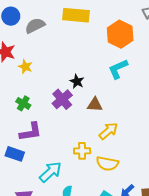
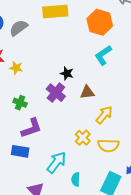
yellow cross: (82, 151) -> (83, 138), turned -35

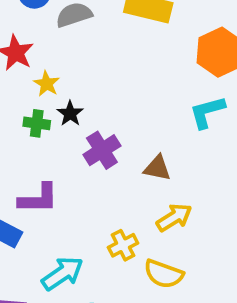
black star: (67, 73) -> (70, 114), moved
green cross: (20, 103) -> (37, 123), moved, turned -32

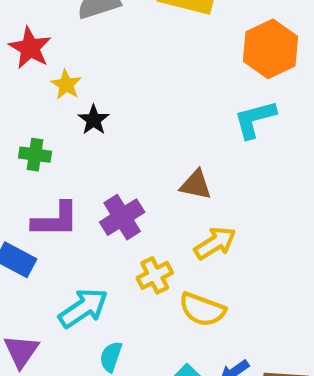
green cross: (37, 123) -> (35, 155), moved
purple cross: (102, 150) -> (122, 217), moved

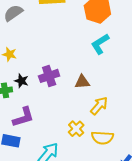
black star: (94, 120) -> (22, 81), moved
purple cross: (122, 217) -> (49, 76), moved, turned 30

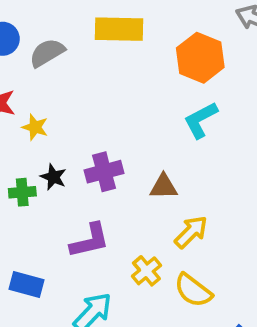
purple L-shape: (23, 117) -> (90, 241), moved
yellow semicircle: (102, 138) -> (193, 290), turned 30

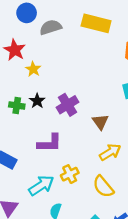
purple cross: (104, 172) -> (68, 105), turned -30
brown triangle: (164, 187) -> (100, 122), turned 42
yellow cross: (146, 271) -> (70, 174), moved

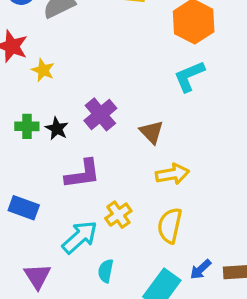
black star: (37, 101) -> (57, 129), moved
yellow arrow: (110, 152) -> (172, 174), turned 30
yellow semicircle: (103, 187) -> (170, 226), turned 60

